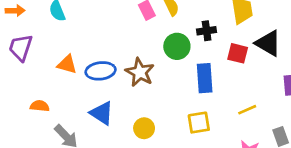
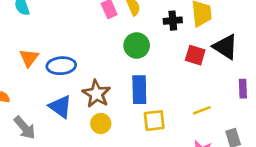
black cross: (207, 31) -> (173, 21), moved
orange triangle: (67, 64) -> (29, 58), turned 48
brown star: (140, 72) -> (96, 94), moved
blue rectangle: (205, 78) -> (139, 90), moved

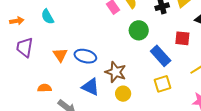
red square: (195, 55) -> (182, 38), moved
blue ellipse: (61, 66) -> (85, 56), turned 30
blue rectangle: (139, 90) -> (161, 56), moved, turned -30

